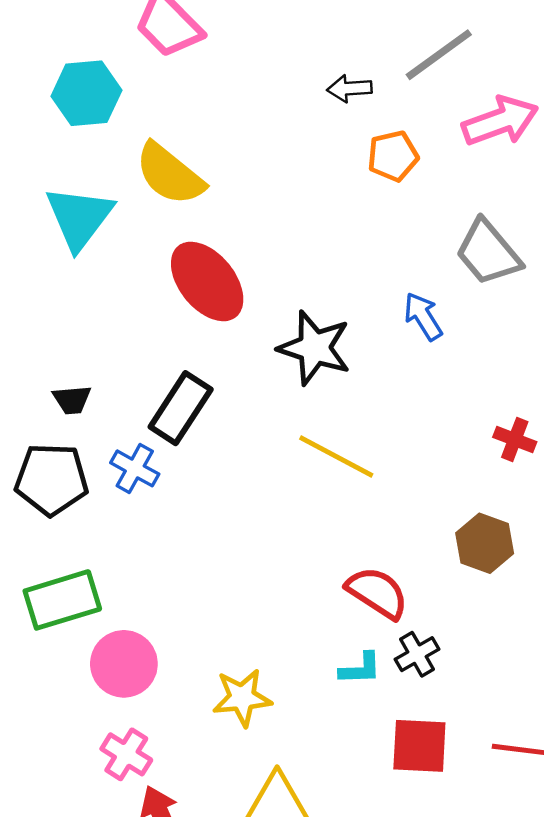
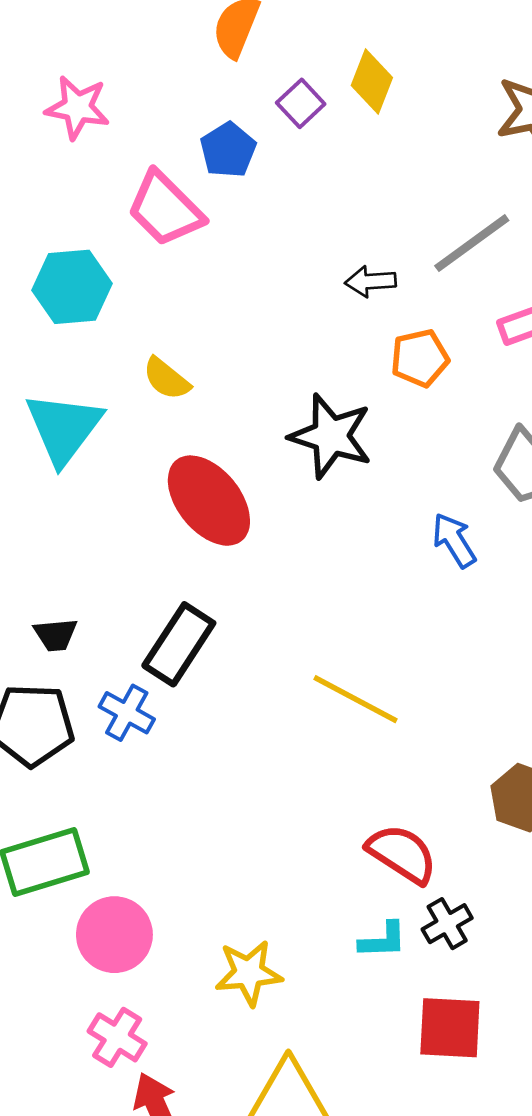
yellow semicircle: (170, 174) -> (166, 379), size x0.6
black star: (314, 348) -> (331, 436), moved

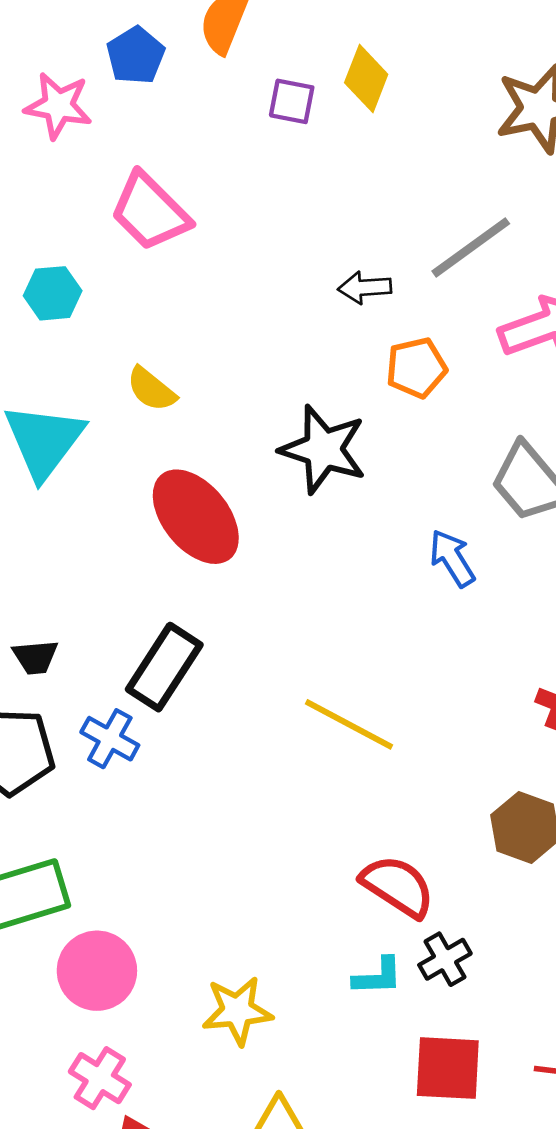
purple square: (301, 103) -> (292, 101), turned -36
blue pentagon: (228, 150) -> (136, 56), moved
cyan hexagon: (72, 287) -> (53, 293), size x0.7

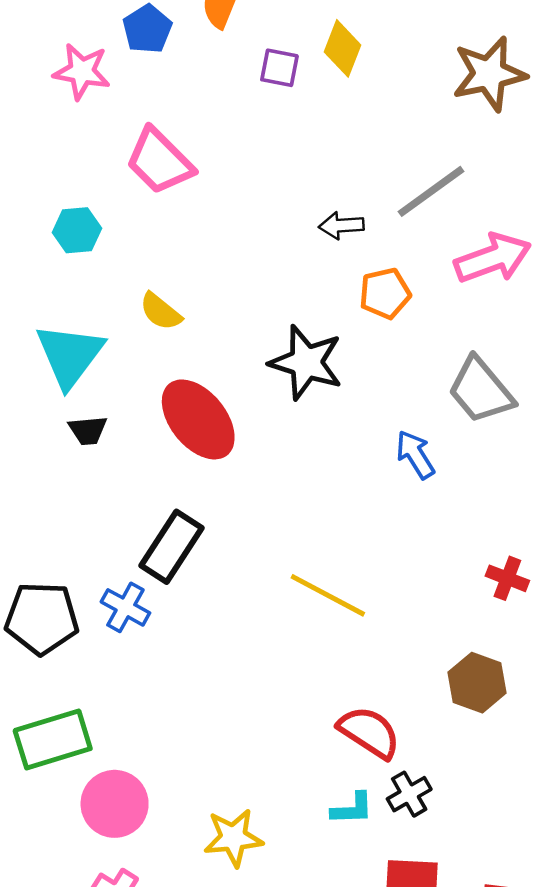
black trapezoid: (35, 657) -> (88, 430), moved

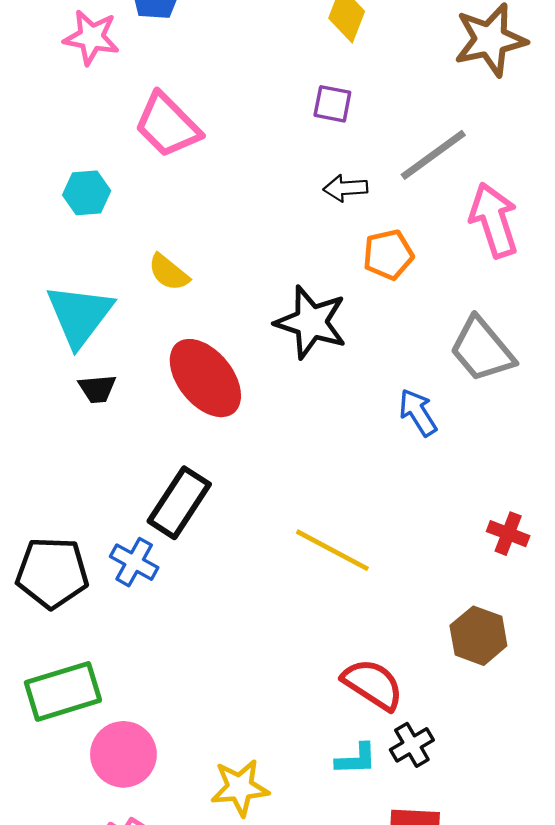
purple square: (279, 68) -> (332, 104), moved
pink arrow: (493, 258) -> (494, 220), turned -88

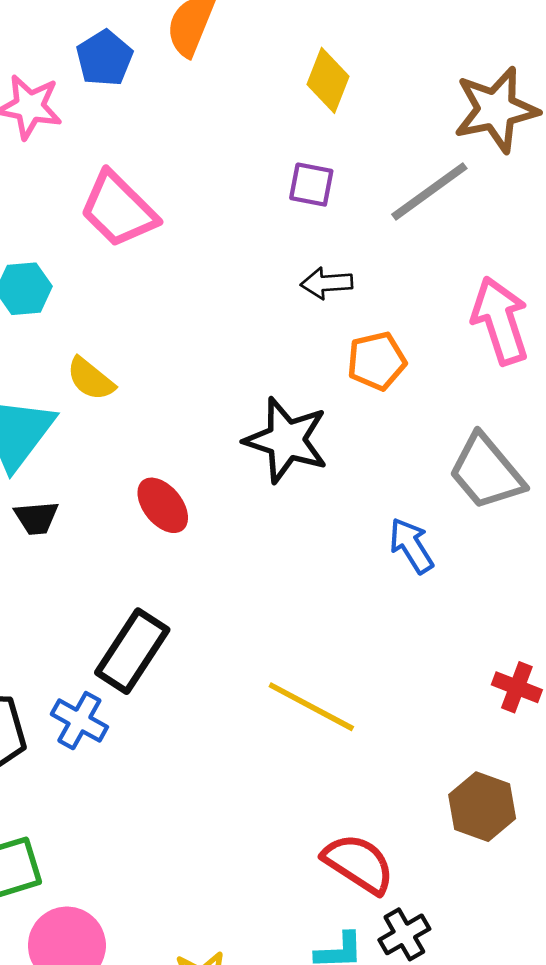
gray line: (433, 155) -> (429, 191), moved
yellow semicircle: (169, 272) -> (91, 379), moved
red ellipse: (205, 378) -> (163, 505), size x0.6

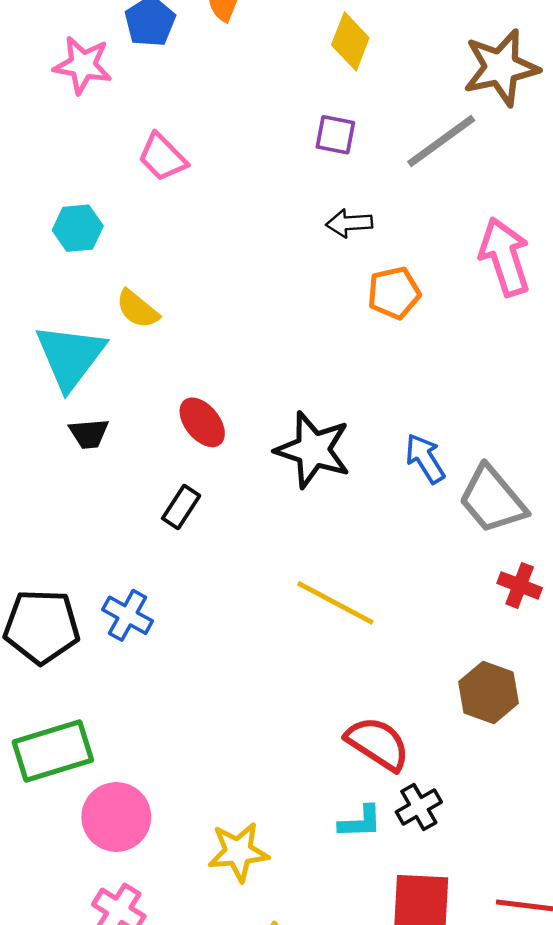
pink trapezoid: (118, 210) -> (162, 157), size x0.7
black star: (286, 440) -> (313, 450), moved
gray trapezoid: (486, 472) -> (492, 500), moved
black rectangle: (132, 651) -> (181, 507), moved, size x0.6

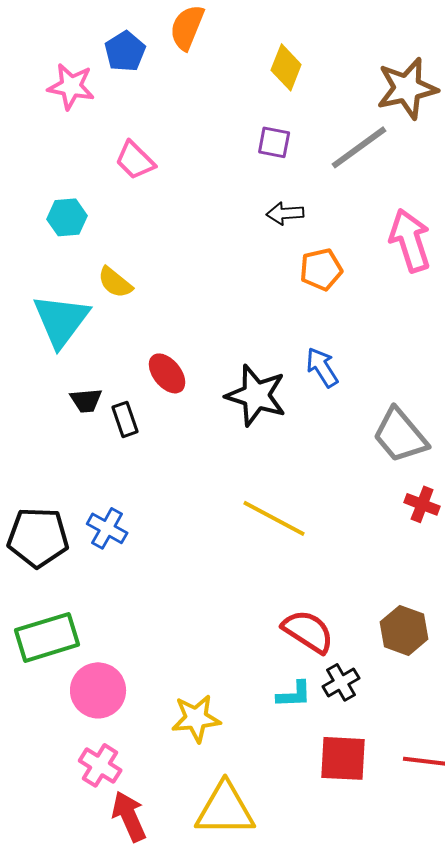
black trapezoid: (89, 434) -> (86, 400), moved
blue arrow: (425, 458) -> (322, 367), moved
black rectangle: (181, 507) -> (125, 419), moved, turned -52
brown hexagon: (489, 692) -> (404, 630), moved

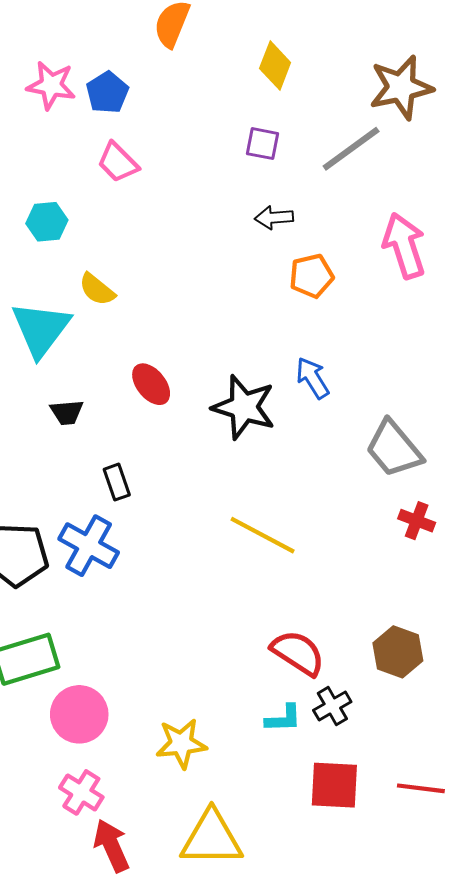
blue pentagon: (125, 51) -> (107, 93), moved
black rectangle: (125, 419) -> (117, 482), moved
blue cross: (107, 528) -> (89, 546), size x1.4

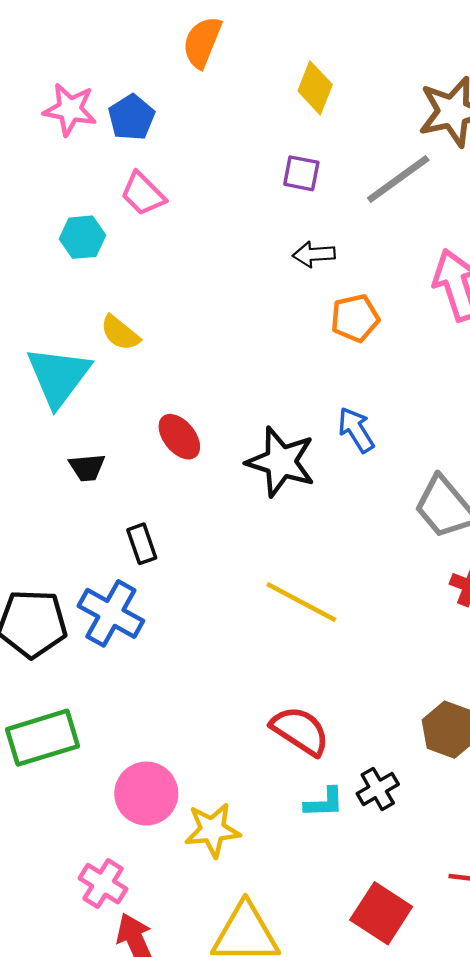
cyan hexagon: (47, 222) -> (82, 237), moved
red semicircle: (298, 653) -> (300, 731), moved
pink circle: (79, 714) -> (146, 794), moved
red square: (334, 785) -> (381, 913), moved, turned 30

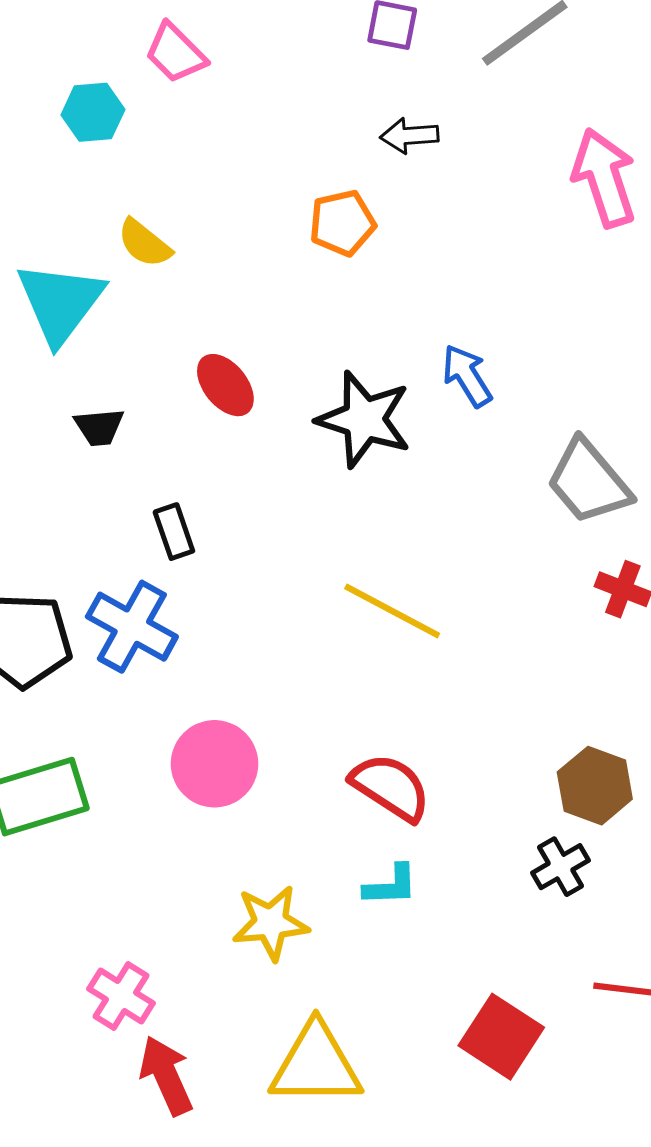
orange pentagon: (355, 318) -> (342, 223), moved
black cross: (378, 789) -> (561, 867), moved
pink circle: (146, 794) -> (214, 764), moved
cyan L-shape: (324, 803) -> (391, 885), moved

